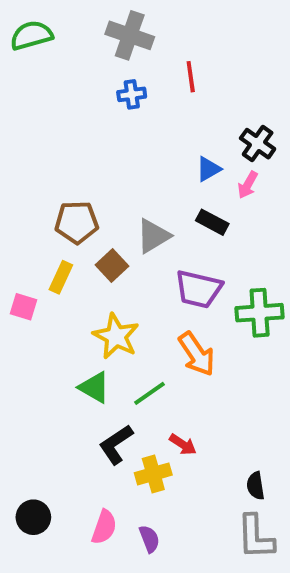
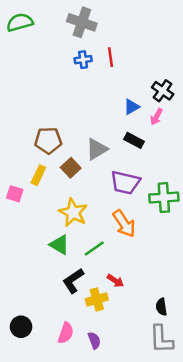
red line: (191, 77) -> (110, 57), moved

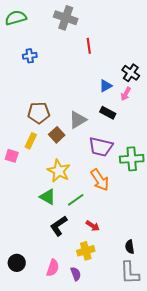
blue cross: (83, 60) -> (30, 56), moved
yellow cross: (97, 299) -> (86, 251), moved

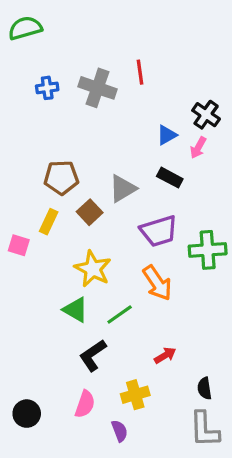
gray cross: (66, 18) -> (97, 88), moved
purple trapezoid: (101, 147) -> (159, 231), turned -30
red arrow: (93, 226) -> (165, 355), moved, turned -64
pink semicircle: (53, 268) -> (85, 404), moved

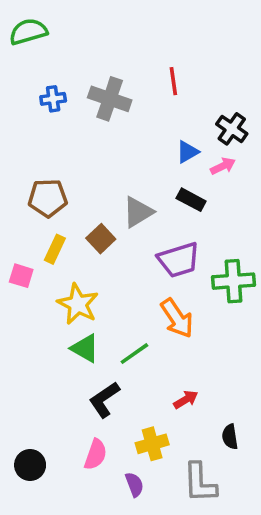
red line: (140, 72) -> (173, 81), moved
pink arrow: (198, 148) -> (223, 166), turned -145
brown pentagon: (61, 178) -> (48, 198), moved
yellow star: (93, 269) -> (78, 304), moved
gray L-shape: (204, 429) -> (200, 483), moved

